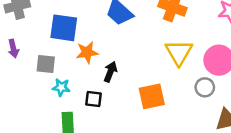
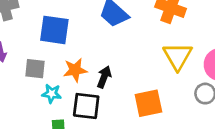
orange star: (87, 52) -> (75, 70), moved
black square: (94, 99) -> (86, 106), size x1.5

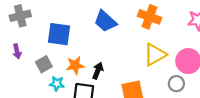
yellow triangle: (178, 56) -> (155, 55), turned 30
gray square: (35, 69) -> (44, 64), turned -35

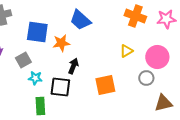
orange cross: (149, 17) -> (135, 16), moved
yellow triangle: (155, 55) -> (126, 51), size x0.6
orange star: (75, 65) -> (61, 43), moved

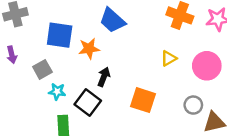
gray circle: (146, 78) -> (193, 105), moved
orange square: (105, 85) -> (143, 100), turned 30
black square: (60, 87) -> (88, 103), turned 30

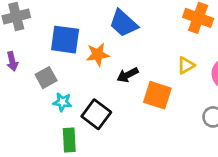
black arrow: (104, 77) -> (128, 75), moved, turned -138
orange square: (143, 100) -> (157, 95), moved

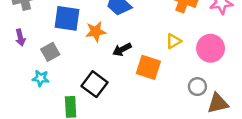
cyan star: (62, 102) -> (41, 78), moved

